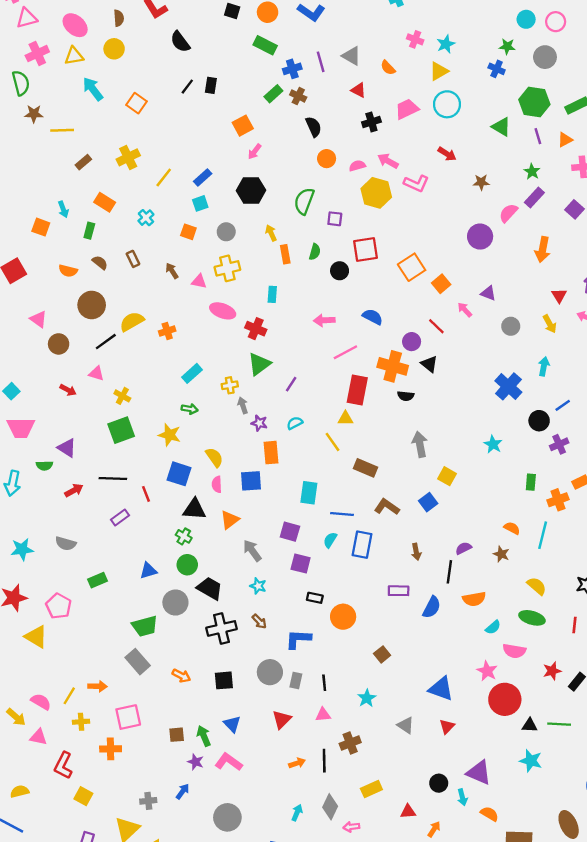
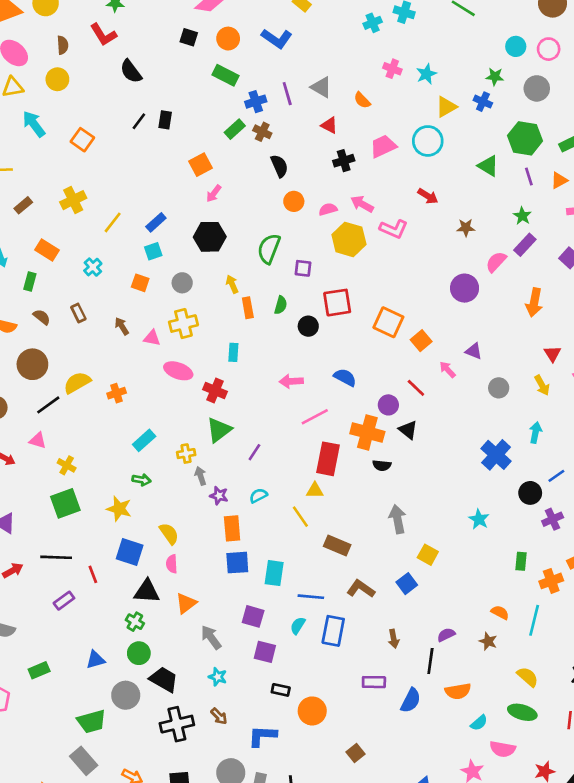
yellow triangle: (439, 71) -> (446, 107), moved
orange square: (412, 267) -> (388, 322), turned -32
blue square: (251, 481) -> (237, 563), moved

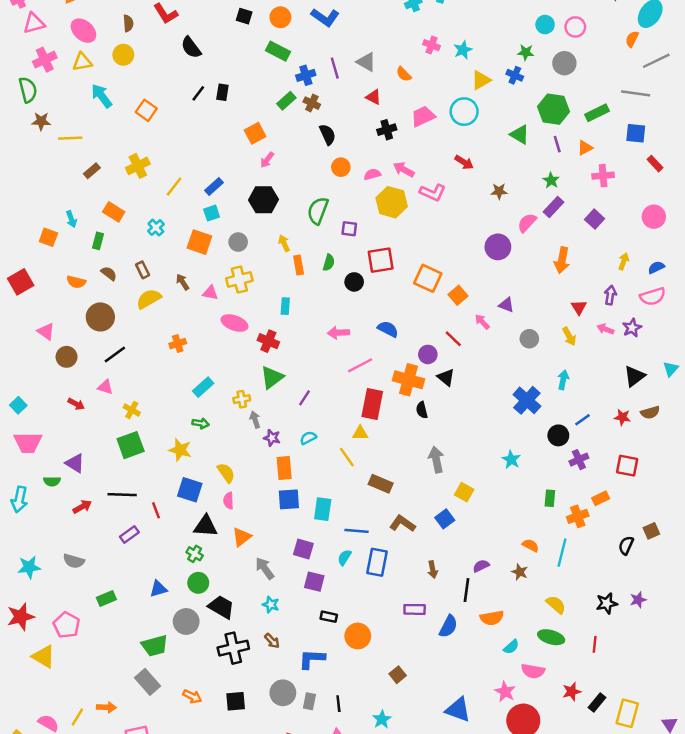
orange square: (140, 283) -> (199, 242), size x1.5
yellow semicircle: (77, 383) -> (149, 299), moved
black semicircle: (382, 465) -> (422, 410), turned 70

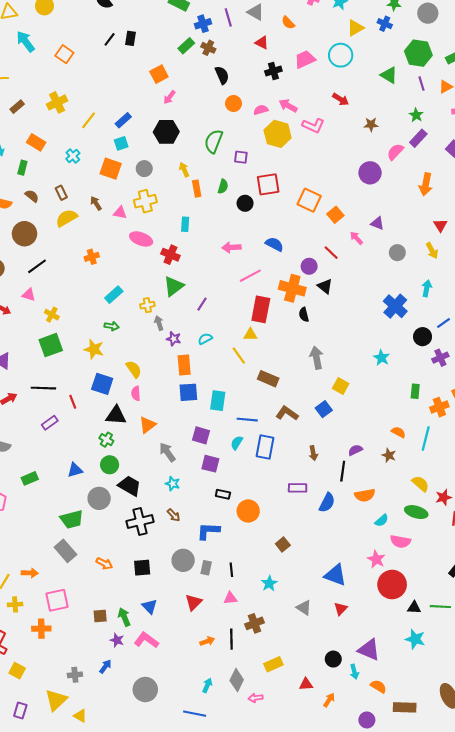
red star: (572, 692) -> (444, 497), moved

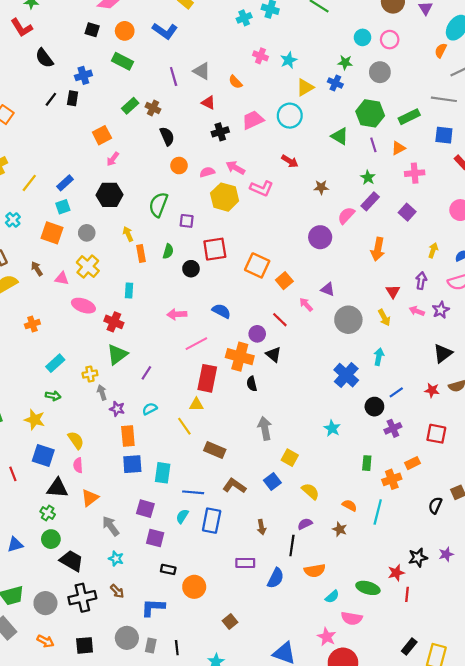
blue cross: (203, 24) -> (83, 75), moved
yellow cross: (145, 201) -> (88, 267), turned -35
gray circle: (397, 253) -> (348, 320), size x1.6
yellow semicircle: (420, 484) -> (310, 491), moved
gray circle: (99, 498) -> (45, 603), moved

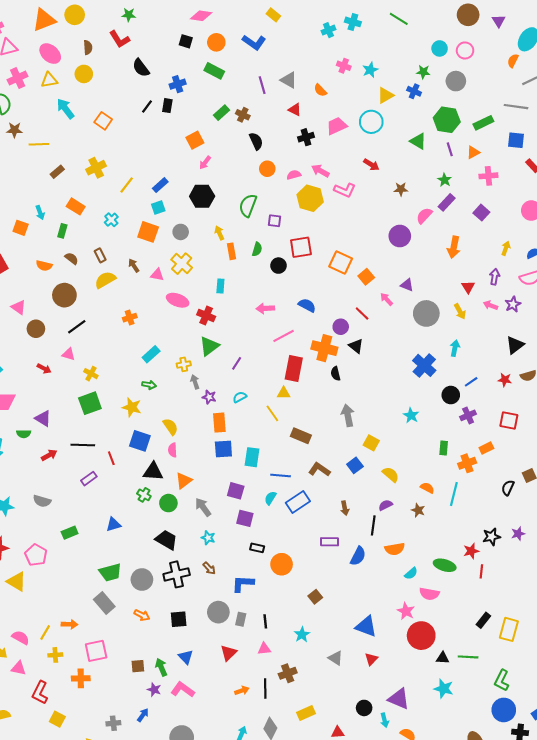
blue rectangle: (212, 521) -> (298, 502), turned 45
green circle: (51, 539) -> (168, 503), moved

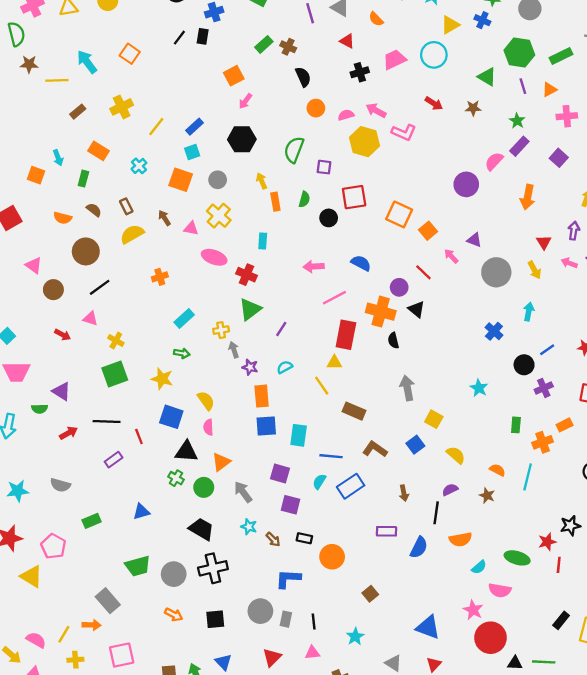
cyan arrow: (65, 109) -> (87, 62), moved
brown star: (401, 189) -> (473, 108), moved
blue cross: (424, 365) -> (494, 331), size x0.7
brown arrow: (209, 568) -> (273, 539), moved
gray rectangle: (104, 603) -> (108, 601), moved

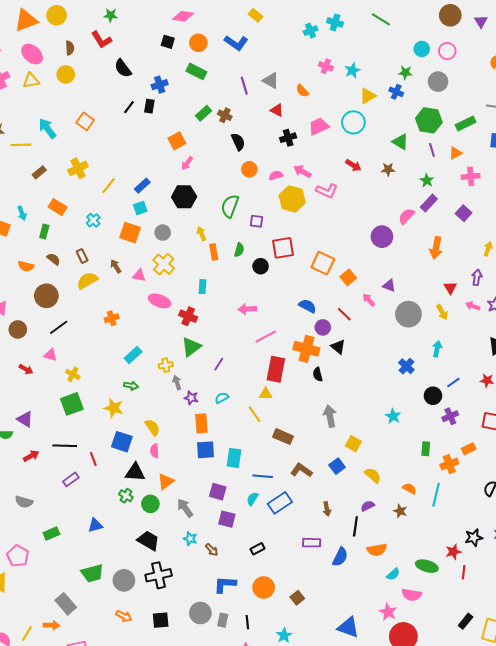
blue semicircle: (361, 263) -> (307, 306), moved
black rectangle: (304, 538) -> (258, 549), moved, turned -40
orange circle: (332, 557) -> (264, 588), moved

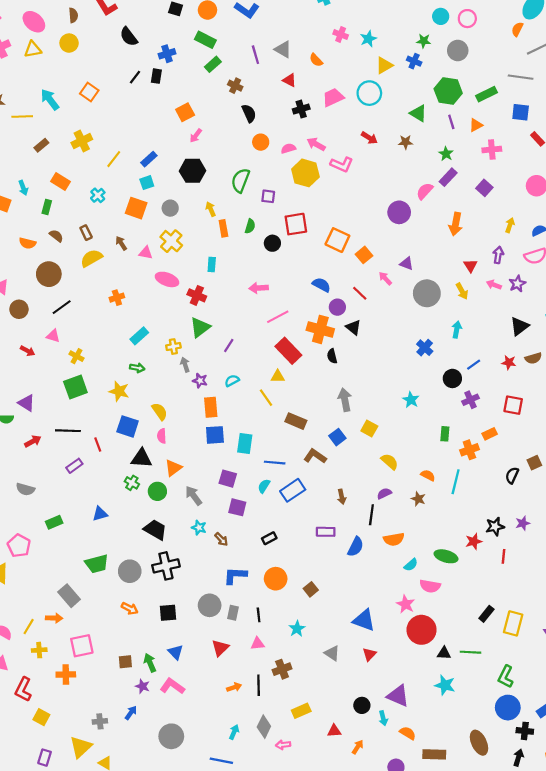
green rectangle: (203, 113) -> (213, 64), moved
red rectangle: (276, 369) -> (288, 351), turned -55
blue square: (337, 466) -> (337, 437), moved
red line: (464, 572) -> (504, 556), moved

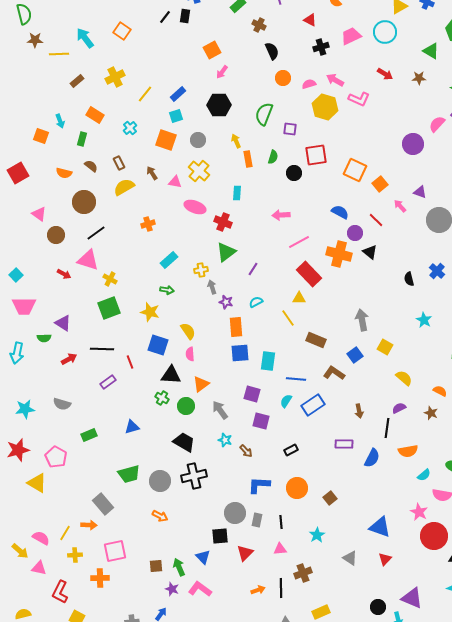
pink triangle: (53, 336) -> (88, 260), size x1.6
black semicircle: (332, 356) -> (409, 279), moved
black square: (168, 613) -> (220, 536), moved

